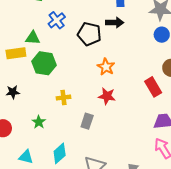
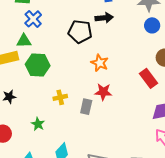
blue cross: (57, 20) -> (33, 19), moved
gray rectangle: (87, 121) -> (86, 107), moved

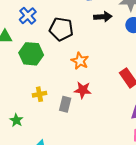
black arrow: (104, 18) -> (103, 17), moved
blue cross: (33, 19) -> (28, 16), moved
green hexagon: (38, 65) -> (31, 54), moved

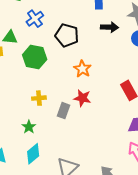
green star: (16, 120) -> (29, 127), moved

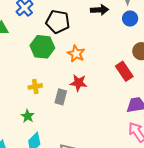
green hexagon: (35, 57) -> (42, 47), moved

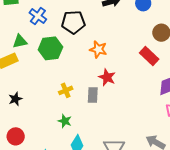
green hexagon: (42, 47) -> (50, 48), moved
red star: (79, 83) -> (107, 77), turned 30

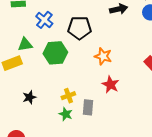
gray rectangle: (93, 95) -> (88, 107), moved
black star: (15, 99) -> (29, 97), moved
green star: (65, 121) -> (66, 114), moved

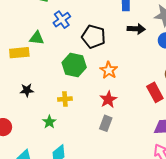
green hexagon: (55, 53) -> (74, 65), moved
gray rectangle: (88, 107) -> (106, 123), moved
green star: (66, 114) -> (49, 122), moved

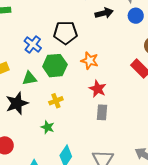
blue cross: (62, 20) -> (33, 44), moved
green triangle: (37, 38) -> (29, 78), moved
black star: (27, 90) -> (17, 103), size x1.6

